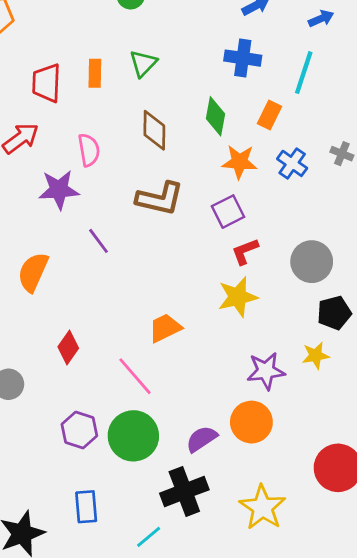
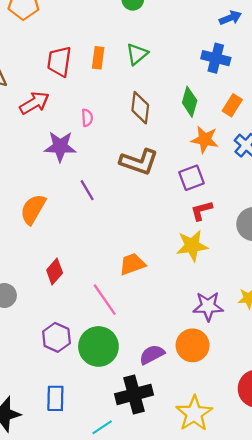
pink semicircle: (89, 150) -> (87, 118), size x0.7

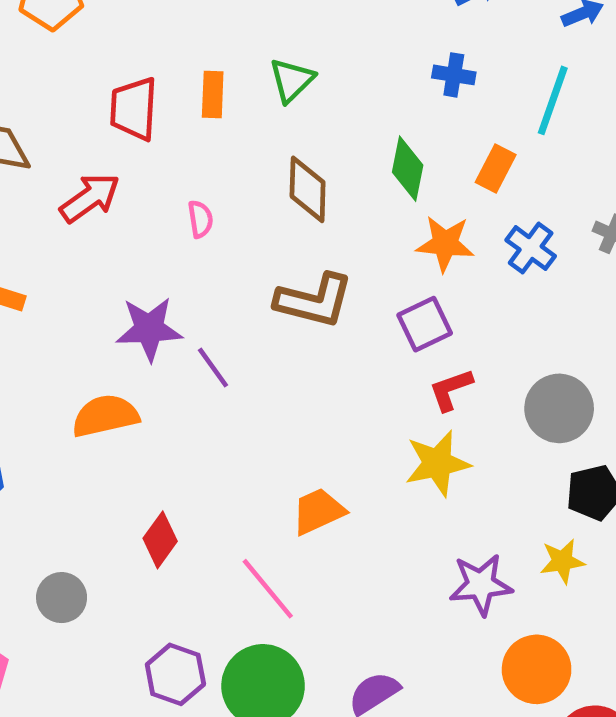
blue cross: (216, 58) -> (454, 75), size x0.7
purple star: (60, 146) -> (149, 329), moved
orange semicircle: (33, 209) -> (105, 416), turned 52
orange circle: (193, 345) -> (537, 669), moved

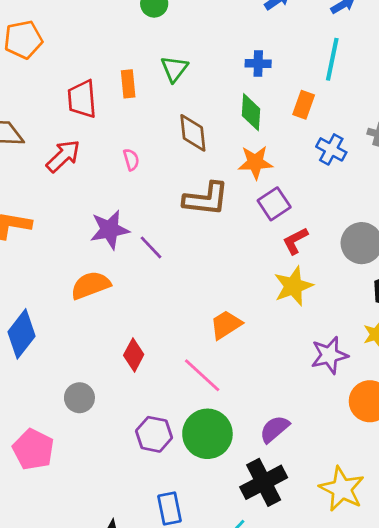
blue cross: (454, 75) -> (258, 63), moved
orange star: (445, 244) -> (255, 162), moved

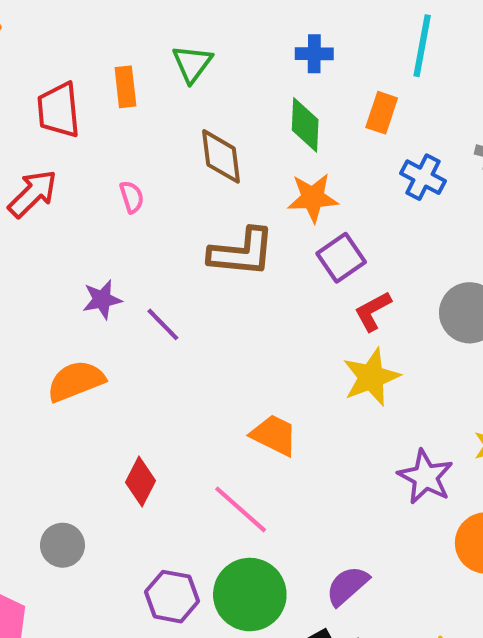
purple star: (110, 230) -> (102, 300), size x0.7
orange trapezoid: (226, 325) -> (274, 435), turned 60
purple star: (329, 355) -> (425, 477), turned -30

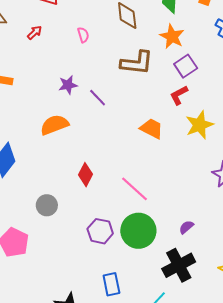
red arrow: (33, 194) -> (35, 33), size x0.6
orange star: (313, 198) -> (172, 36), turned 30
red L-shape: (373, 311) -> (179, 95), moved
orange trapezoid: (274, 435) -> (152, 129), moved
purple semicircle: (347, 586) -> (186, 227), size x0.7

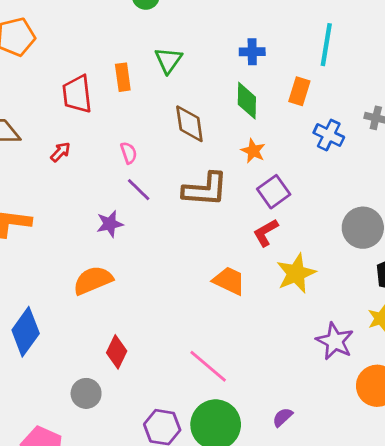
orange star: (172, 36) -> (253, 151), size x0.7
purple line: (98, 98) -> (139, 190), moved
red diamond: (85, 175) -> (117, 352), moved

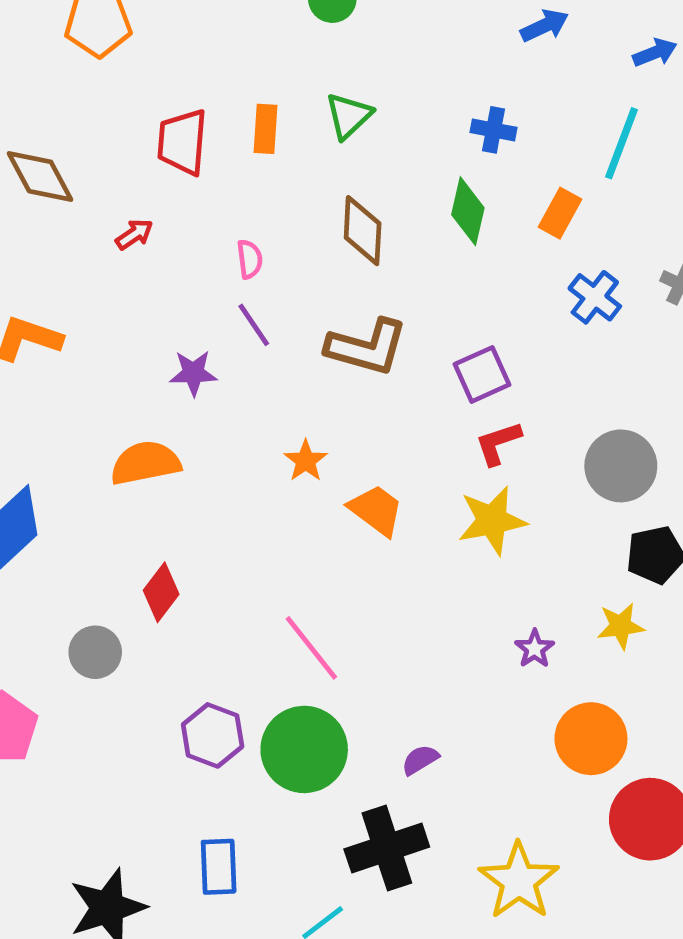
orange star: (253, 151) -> (306, 461), moved
red L-shape: (266, 233) -> (498, 443), moved
purple star: (335, 341) -> (535, 649), size x0.6

